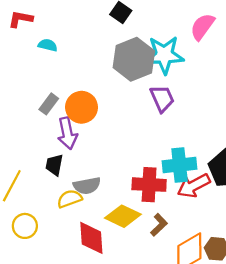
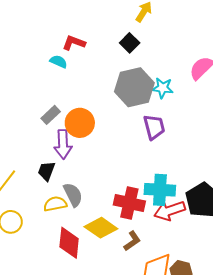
red L-shape: (21, 19) -> (74, 43), moved
cyan star: (164, 55) -> (163, 88), size x0.6
gray semicircle: (87, 186) -> (73, 195), turned -115

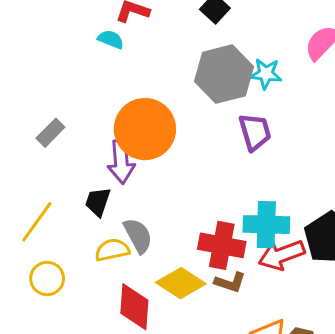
gray rectangle: (51, 115) -> (50, 133), moved
orange circle: (80, 123) -> (145, 129), size x1.4
brown L-shape: (132, 241) -> (230, 282), moved, turned 55

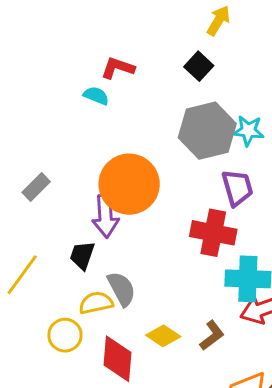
red cross: (222, 245) -> (213, 233), moved
yellow circle: (47, 278) -> (65, 335), moved
brown L-shape: (230, 282) -> (212, 335), turned -56
yellow diamond: (181, 283) -> (163, 336), size x0.7

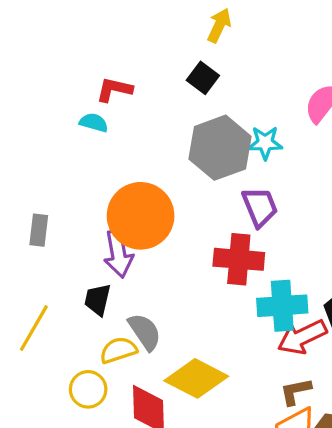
gray rectangle: (36, 187) -> (39, 230), turned -32
brown L-shape: (212, 335) -> (295, 391), moved, turned -148
yellow diamond: (163, 336) -> (196, 378), size x1.6

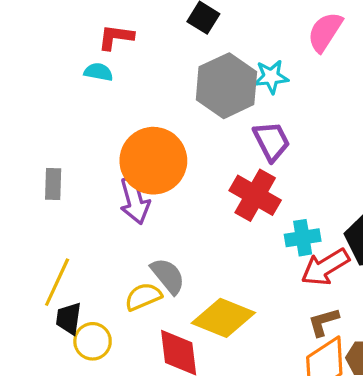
red cross: (239, 259) -> (255, 195), turned 30
black trapezoid: (98, 300) -> (69, 318), moved
cyan cross: (282, 306) -> (303, 238), size x0.7
yellow circle: (88, 389) -> (93, 341), moved

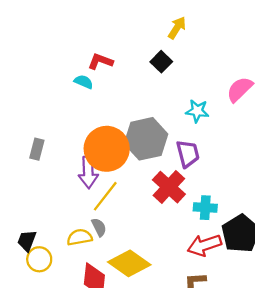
gray hexagon: (226, 86) -> (146, 139), moved
cyan cross: (303, 238) -> (205, 208), moved
gray semicircle: (168, 276) -> (99, 227), size x0.7
yellow line: (57, 282) -> (105, 196), moved

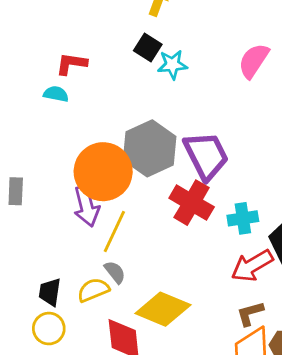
cyan star: (197, 111) -> (172, 65), moved
purple trapezoid: (188, 154) -> (206, 156), size x1.4
black trapezoid: (27, 241) -> (50, 292), moved

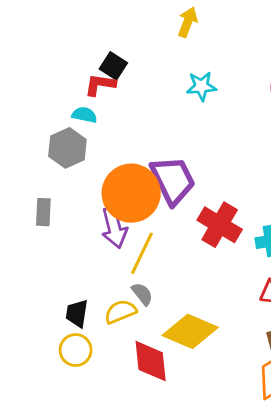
black square: (148, 48) -> (113, 66), moved
gray hexagon: (150, 148) -> (67, 148), moved, size x0.7
purple trapezoid: (206, 156) -> (173, 180), moved

